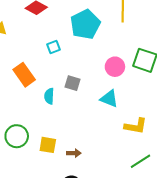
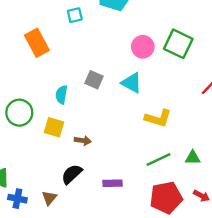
gray square: (73, 83) -> (94, 80), moved
cyan semicircle: (49, 96) -> (61, 95), moved

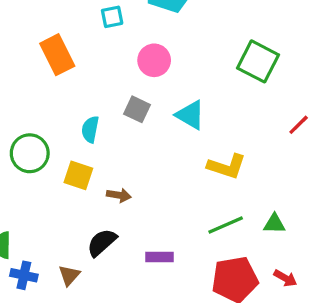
pink circle: (143, 47) -> (154, 60), moved

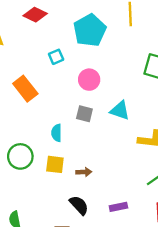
black semicircle: (102, 243) -> (79, 205), turned 100

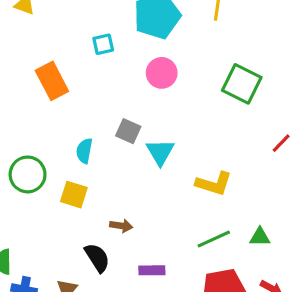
pink circle: (89, 80) -> (162, 73), moved
cyan triangle: (120, 110) -> (160, 152), moved, turned 30
brown arrow: (84, 172) -> (121, 226), moved

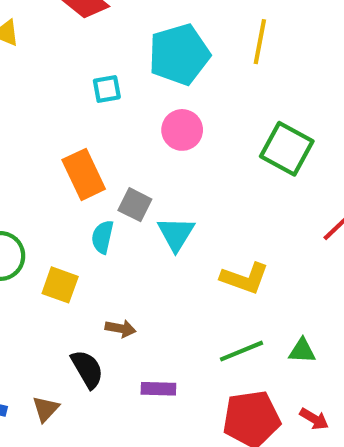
orange rectangle: (52, 81) -> (84, 174), moved
cyan semicircle: (84, 151) -> (103, 237), moved

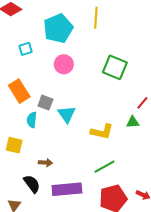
green triangle: (302, 351) -> (133, 122), moved
purple rectangle: (158, 389) -> (67, 189), size x1.8

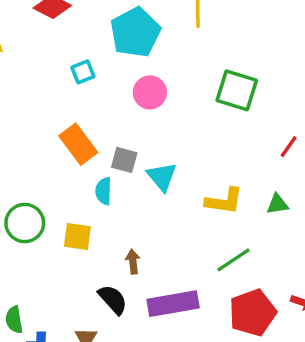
green triangle: (133, 122) -> (277, 204), moved
brown arrow: (45, 163) -> (133, 262), turned -96

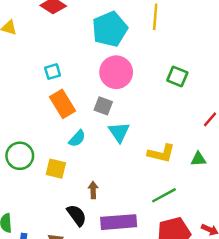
cyan square: (83, 72) -> (53, 72), moved
green square: (237, 90) -> (177, 76), size x0.7
pink circle: (150, 92) -> (116, 72), size x1.4
gray square: (124, 160) -> (103, 106), moved
cyan semicircle: (104, 191) -> (77, 139), turned -144

